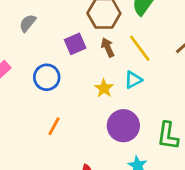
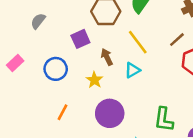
brown arrow: (108, 47) -> (107, 57), moved
yellow star: (104, 88) -> (94, 80), moved
purple circle: (123, 126) -> (110, 113), moved

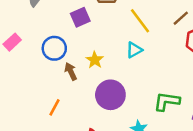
brown arrow: (107, 57) -> (71, 71), moved
orange line: (63, 112) -> (55, 107), moved
green L-shape: (164, 120) -> (167, 101), turned 90

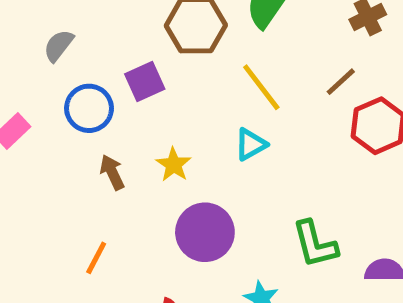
blue circle: (54, 48) -> (89, 108), moved
brown arrow: (71, 71) -> (112, 172), moved
green L-shape: (167, 101) -> (315, 244), turned -112

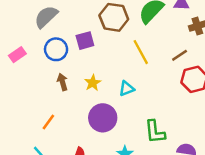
gray semicircle: (59, 46) -> (46, 17), size x1.5
cyan triangle: (251, 144) -> (127, 89), moved

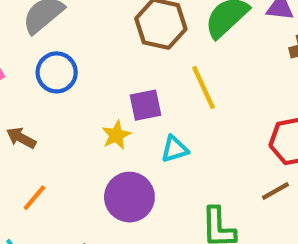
purple square: (85, 41) -> (145, 105), moved
brown line: (180, 55) -> (275, 191), moved
brown arrow: (62, 82) -> (21, 138), moved, turned -49

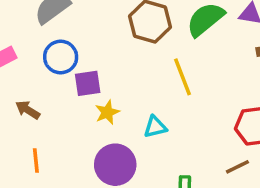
purple square: (145, 105) -> (88, 83), moved
orange line: (34, 198) -> (36, 161), turned -50

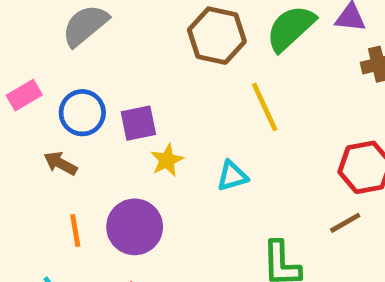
blue circle: (61, 57) -> (82, 113), moved
purple circle: (115, 165) -> (135, 227), moved

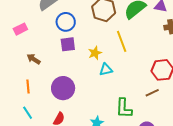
blue circle: (82, 113) -> (66, 22), moved
yellow star: (167, 160) -> (95, 53), moved
orange line: (75, 230) -> (28, 87), moved

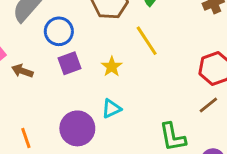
brown arrow: (34, 59) -> (22, 71), moved
cyan triangle: (106, 70) -> (111, 109), moved

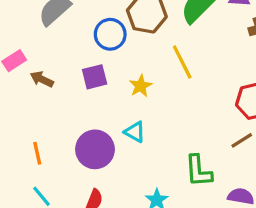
blue circle: (59, 31) -> (110, 34), moved
cyan triangle: (111, 109) -> (135, 132), turned 48

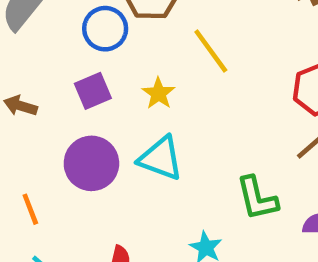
cyan triangle: (135, 132) -> (161, 158), size x1.5
purple circle: (95, 149) -> (91, 163), moved

